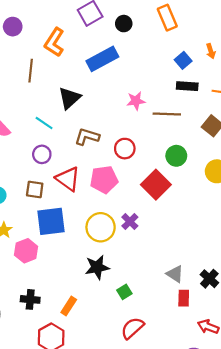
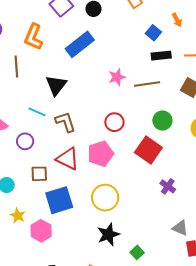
brown L-shape: (87, 137) -> (65, 122), moved, turned 65
purple circle: (42, 154) -> (25, 141), moved
purple cross: (130, 222) -> (168, 186), moved

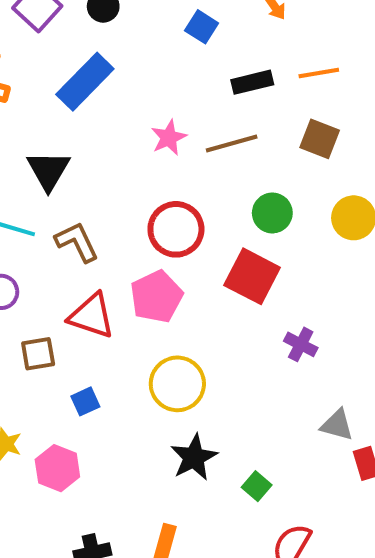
blue square: (153, 33) -> (202, 27), moved
red circle: (114, 122) -> (176, 229), size x1.4
blue square: (59, 200) -> (85, 401), size x0.5

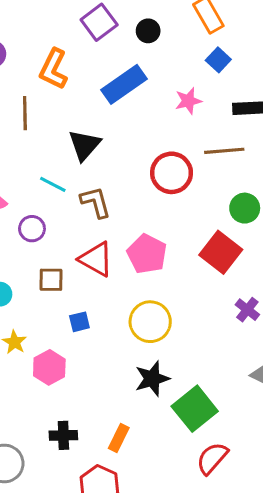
pink star: (169, 138) -> (188, 101), moved
red circle: (176, 229) -> (172, 173), moved
pink pentagon: (156, 297) -> (147, 254), turned -30
green square: (257, 486) -> (195, 409), size x2.0

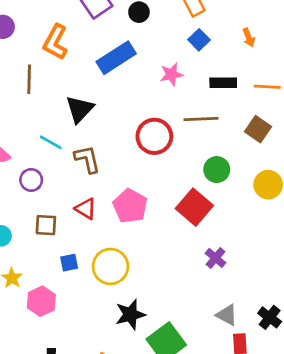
red triangle: (96, 259) -> (86, 209), size x0.7
yellow circle: (150, 322) -> (110, 266), moved

